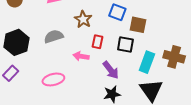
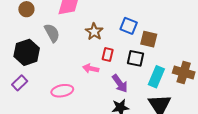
gray semicircle: (54, 36) -> (52, 33), moved, turned 78

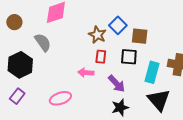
blue square: (129, 26) -> (118, 25), turned 30
brown star: (94, 32) -> (97, 35), moved

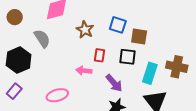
blue square: (118, 25) -> (118, 25), turned -30
brown star: (97, 35) -> (85, 30), moved

